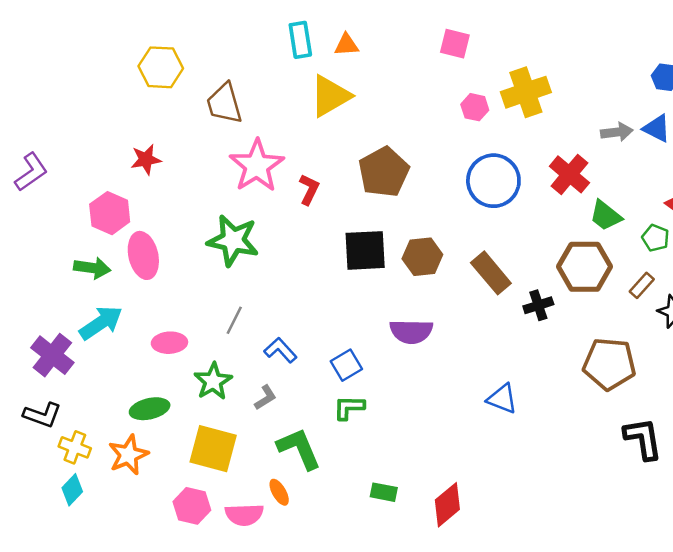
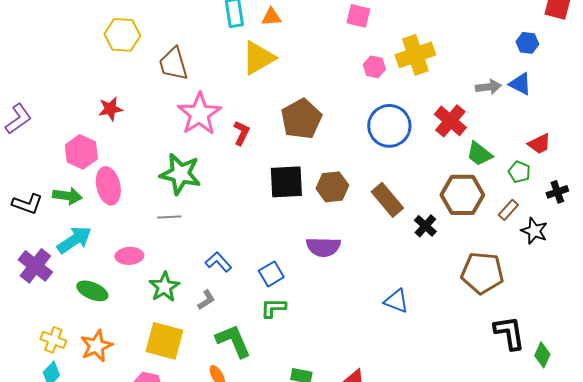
black cross: (538, 305) -> (425, 226), turned -30
gray line: (234, 320) -> (169, 217), moved, turned 60
green ellipse: (150, 409) -> (92, 291), moved, turned 36
black L-shape: (42, 415) -> (27, 204), moved

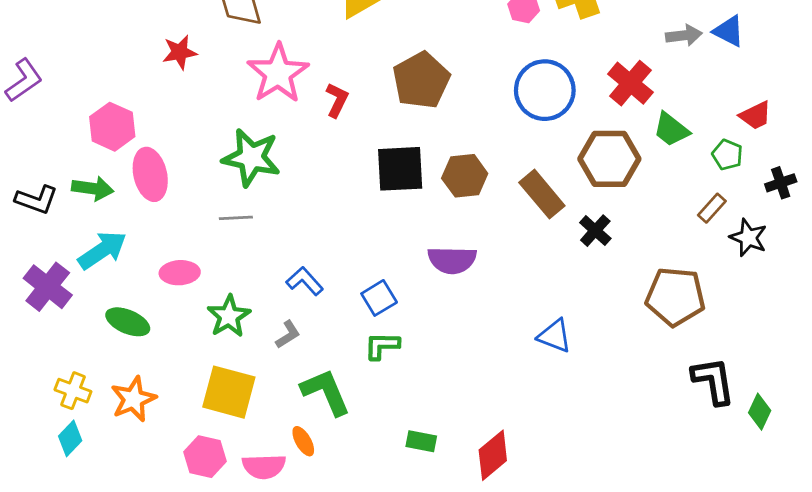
red star: (110, 109) -> (180, 52), moved
brown hexagon: (462, 195) -> (609, 159), moved

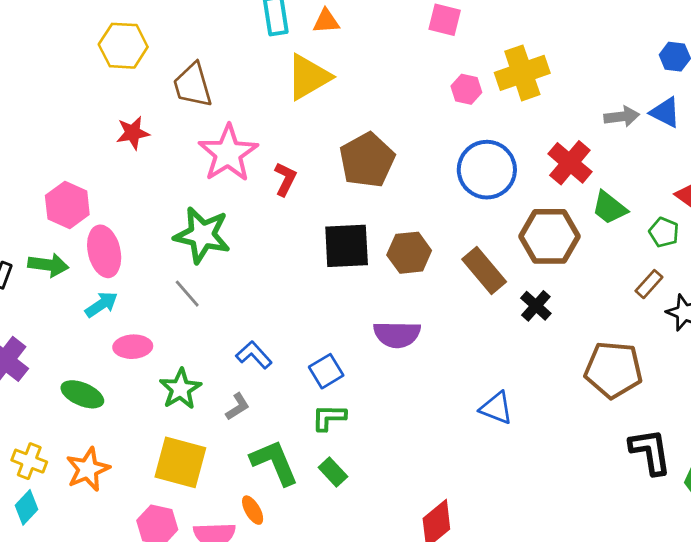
gray line: (236, 218) -> (187, 294), turned 52
cyan arrow: (102, 250) -> (101, 304), moved, size x0.7
green rectangle: (421, 441) -> (333, 472), moved, turned 36

